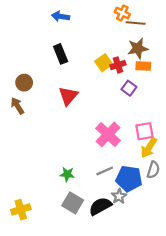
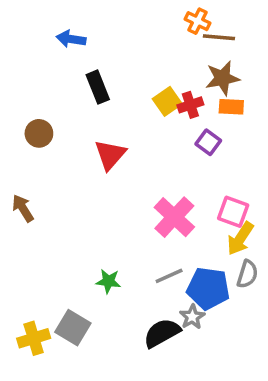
blue arrow: (61, 16) -> (71, 39), moved
brown arrow: (17, 106) -> (23, 208), moved
pink square: (144, 131) -> (233, 212), turned 30
gray square: (73, 203) -> (73, 328), moved

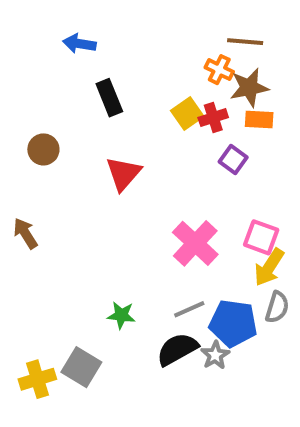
orange cross: (198, 21) -> (219, 70), moved
black semicircle: (162, 333) -> (177, 349), moved

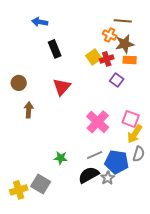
brown circle: (43, 149) -> (19, 83), moved
brown arrow: (25, 233) -> (29, 110), moved, turned 35

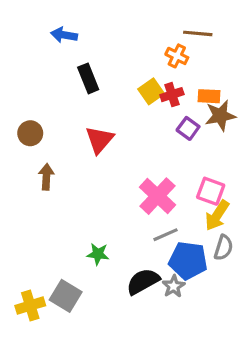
brown star: (125, 44) -> (220, 116), moved
gray line: (95, 155) -> (166, 235), moved

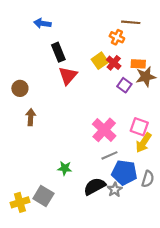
red cross: (172, 95) -> (114, 63), turned -32
red triangle: (99, 140) -> (68, 76), moved
gray semicircle: (224, 248) -> (148, 179), moved

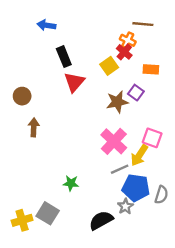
red cross: (114, 63) -> (124, 52), moved
brown star: (146, 77) -> (117, 102), moved
yellow arrow: (144, 143) -> (139, 155), moved
black semicircle: (95, 186) -> (101, 220), moved

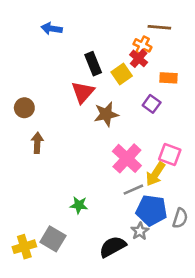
black rectangle: (64, 57) -> (93, 64), moved
brown star: (117, 102) -> (106, 114), moved

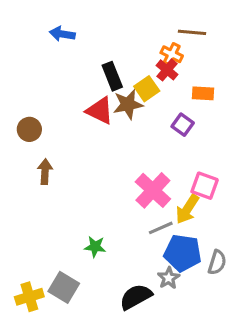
red triangle: (83, 92) -> (100, 111), turned -45
brown star: (106, 114) -> (128, 104), moved

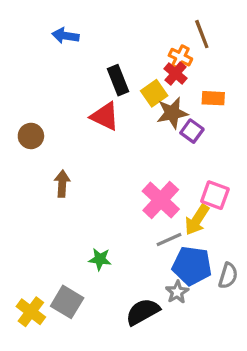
brown line: (192, 32) -> (202, 34), turned 64
brown star: (128, 104) -> (172, 113), moved
brown arrow: (45, 172) -> (62, 184), moved
yellow cross: (29, 297) -> (31, 312), turned -36

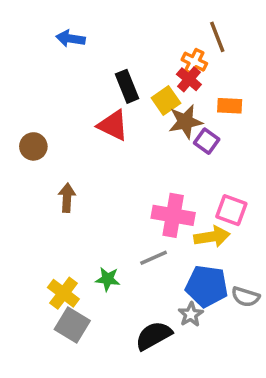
pink cross: (161, 200) -> (173, 215), turned -33
yellow arrow: (197, 220) -> (212, 237), turned -132
gray line: (169, 239) -> (154, 258), moved
gray semicircle: (228, 276) -> (246, 297), turned 90
yellow cross: (31, 312) -> (63, 293), moved

